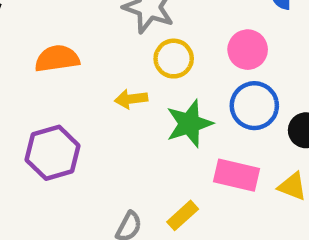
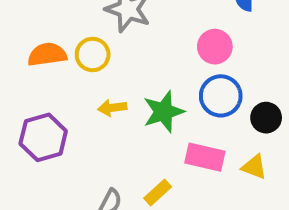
yellow circle: (174, 59) -> (93, 55), moved
yellow arrow: (131, 99) -> (112, 108), moved

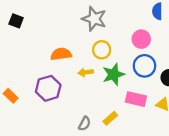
orange semicircle: (47, 55) -> (61, 54), moved
yellow circle: (93, 55) -> (102, 50), moved

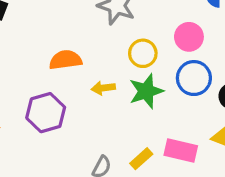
yellow circle: (102, 50) -> (143, 53), moved
pink rectangle: (136, 99) -> (181, 150), moved

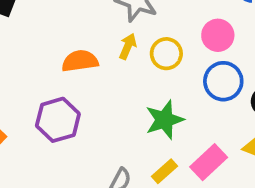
yellow arrow: (103, 88) -> (128, 46), moved, turned 120
green star: (146, 91) -> (164, 120), moved
pink rectangle: (181, 150) -> (209, 162), turned -56

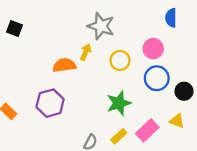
yellow arrow: (128, 46) -> (86, 52), moved

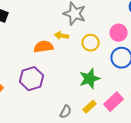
yellow arrow: (86, 52) -> (62, 36), turned -104

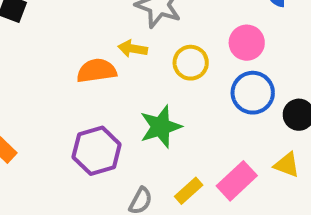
purple hexagon: (32, 79) -> (97, 151), moved
green star: (90, 79) -> (161, 127), moved

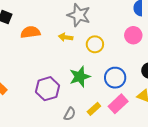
pink circle: (247, 43) -> (133, 35), moved
orange semicircle: (97, 71) -> (30, 32), moved
blue circle: (253, 93) -> (115, 78), moved

